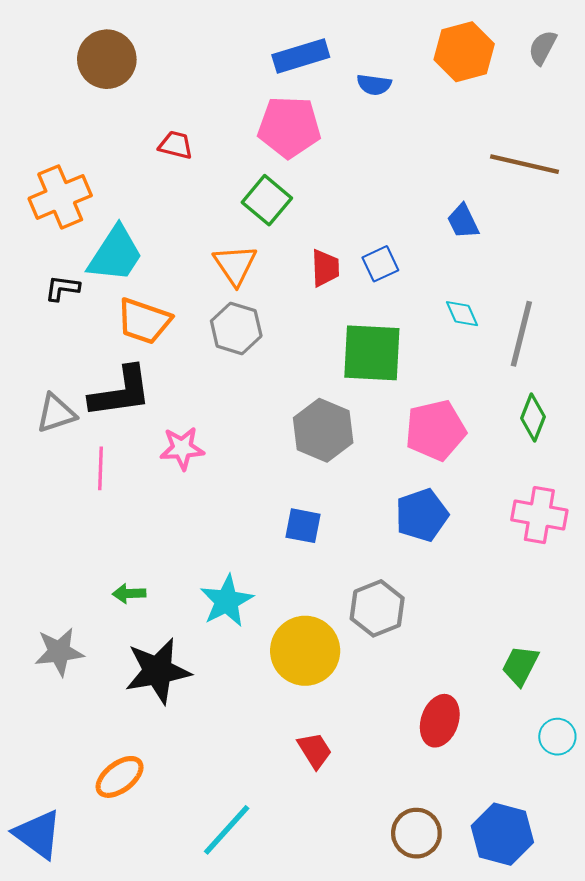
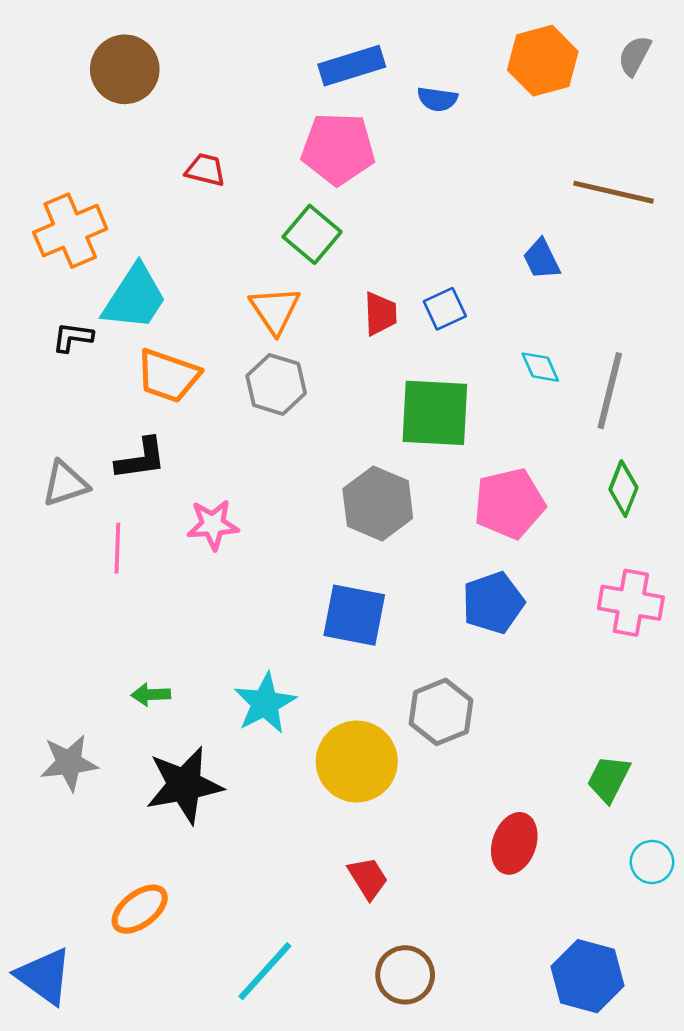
black L-shape: (121, 392) -> (141, 459), size x0.7
blue square: (303, 526) -> (354, 615), size x1.5
brown circle: (416, 833) -> (405, 975), moved

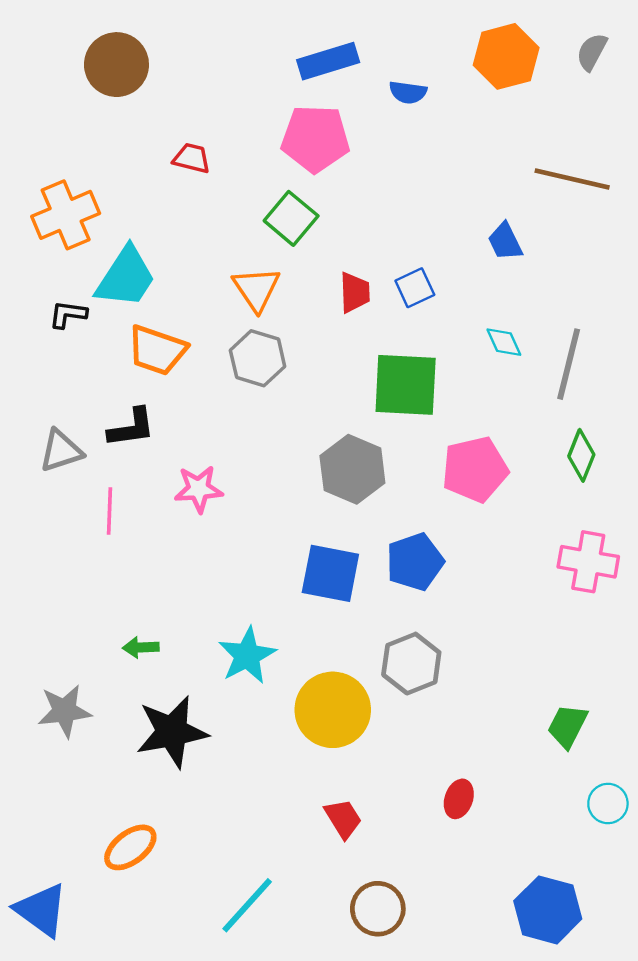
blue pentagon: (493, 603) -> (415, 562), moved
red ellipse: (514, 843) -> (459, 799), moved, size x0.7

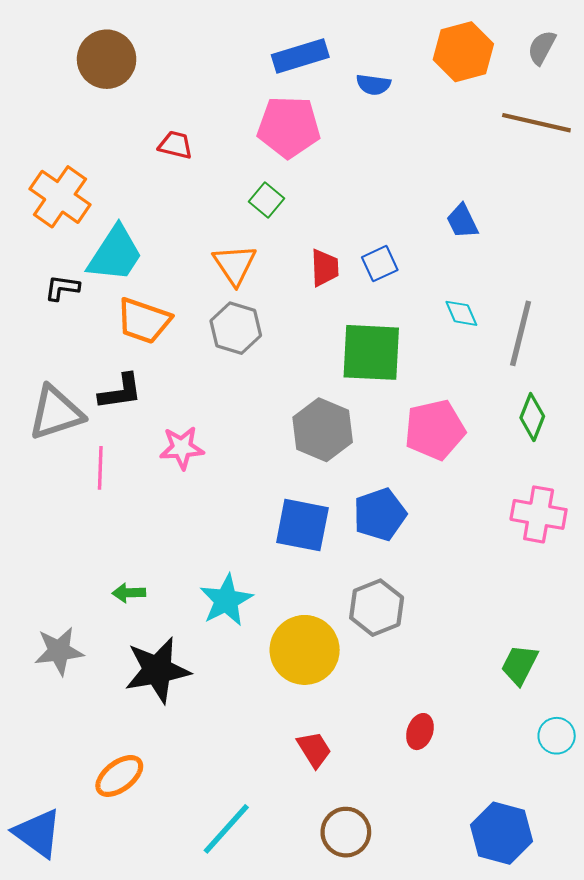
brown line: (572, 179) -> (536, 123), moved
orange cross: (66, 215) -> (60, 197), turned -32
green square: (291, 218) -> (266, 200), size x0.7
gray triangle: (61, 451) -> (56, 413), size x1.4

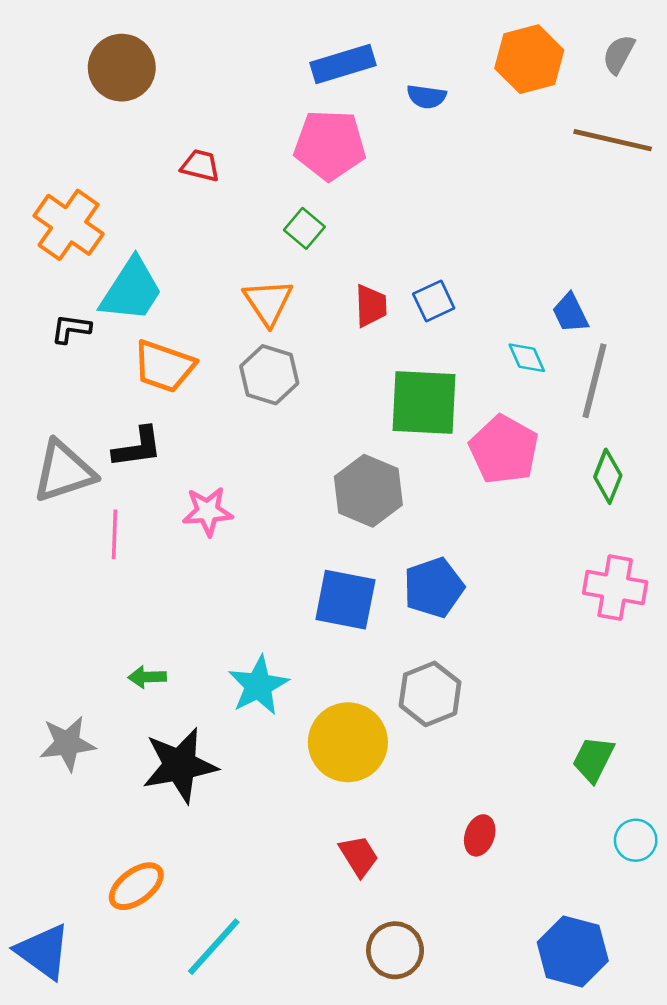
blue trapezoid: (462, 221) -> (570, 313), moved
pink pentagon: (435, 430) -> (504, 450), moved, turned -30
cyan line: (226, 829) -> (214, 947), moved

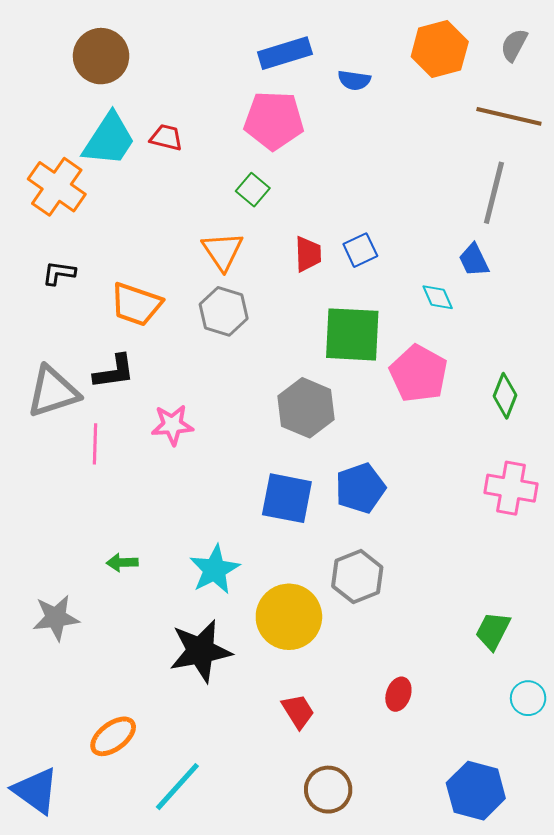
cyan trapezoid: (131, 290) -> (109, 139), moved
gray line: (595, 381) -> (494, 193), moved
black star: (180, 765) -> (201, 651), moved

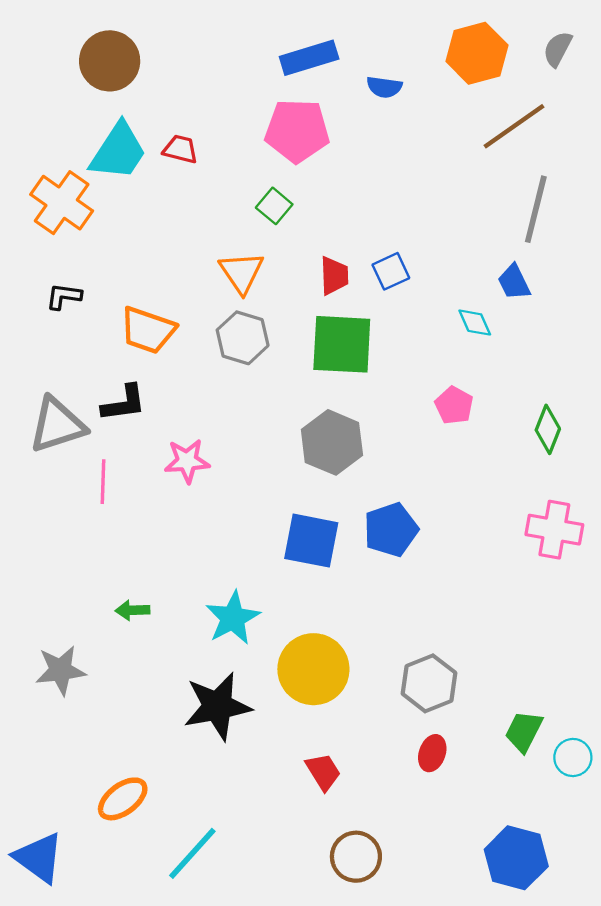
brown line: (509, 116) -> (514, 126), moved, turned -48
green square: (352, 334) -> (342, 344), moved
pink pentagon: (419, 374) -> (454, 405), size x0.6
gray hexagon: (357, 577) -> (429, 683), moved
green trapezoid: (493, 631) -> (524, 731), moved

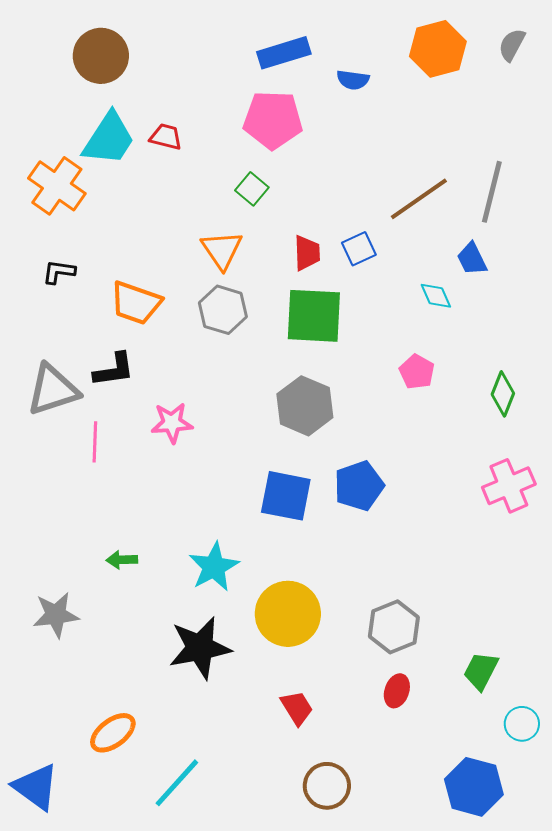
brown line: (514, 126) -> (419, 199), moved
pink cross: (554, 530) -> (509, 486), turned -33
cyan circle: (573, 757) -> (522, 724), moved

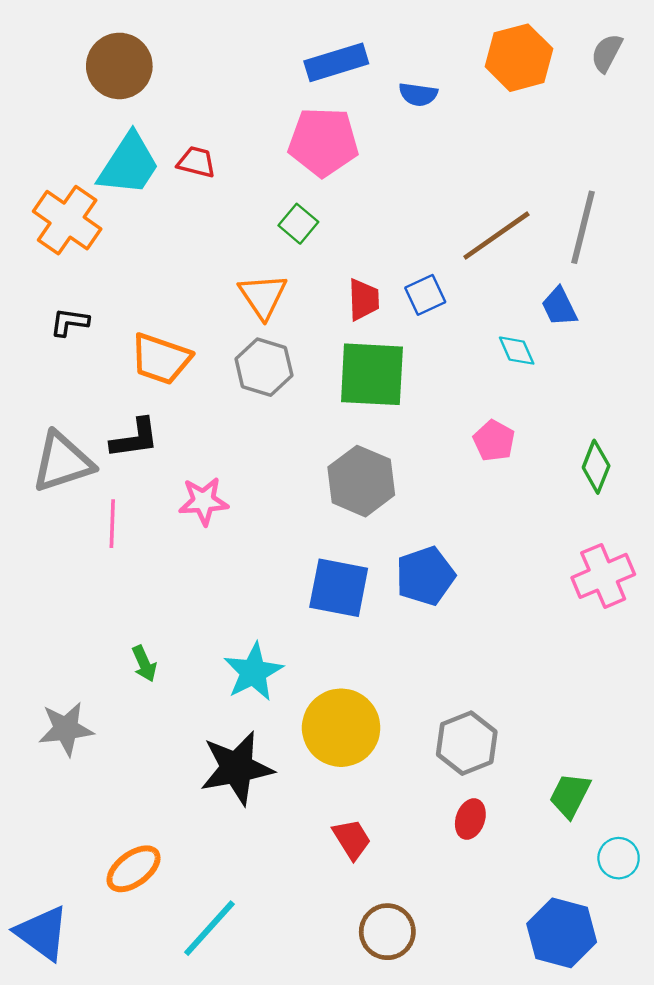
green arrow: (122, 560) -> (144, 664), turned -112

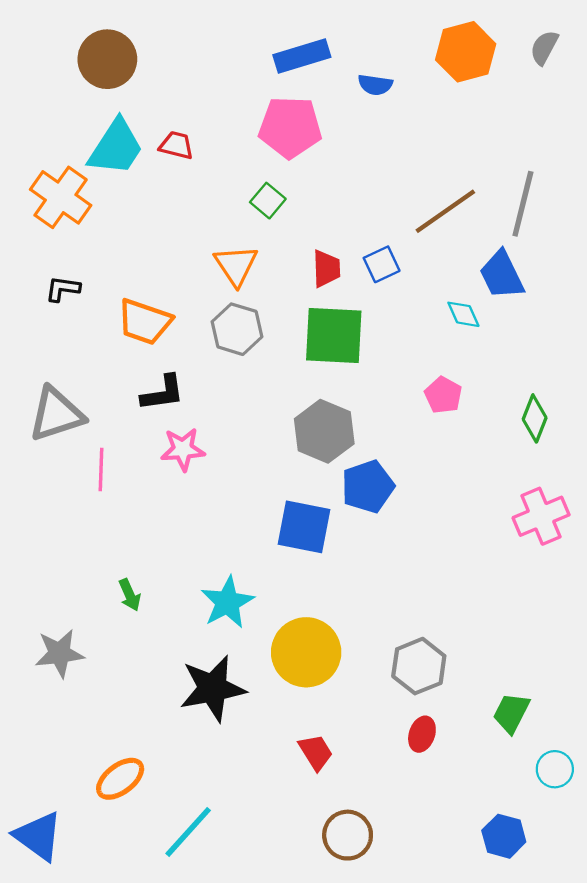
blue trapezoid: (559, 307) -> (502, 275), size x1.4
black L-shape: (135, 438) -> (163, 393), moved
blue pentagon: (425, 576) -> (368, 486), moved
blue hexagon: (562, 933) -> (504, 836), size x0.7

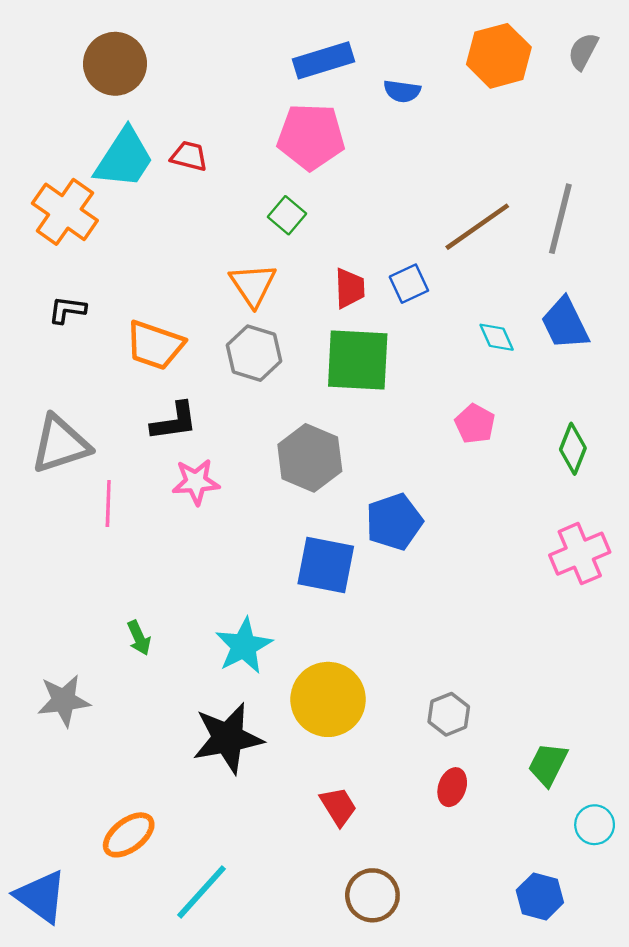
blue trapezoid: (502, 275) -> (565, 324), moved
gray hexagon: (324, 431) -> (310, 458), moved
gray hexagon: (419, 666) -> (449, 714), size x0.7

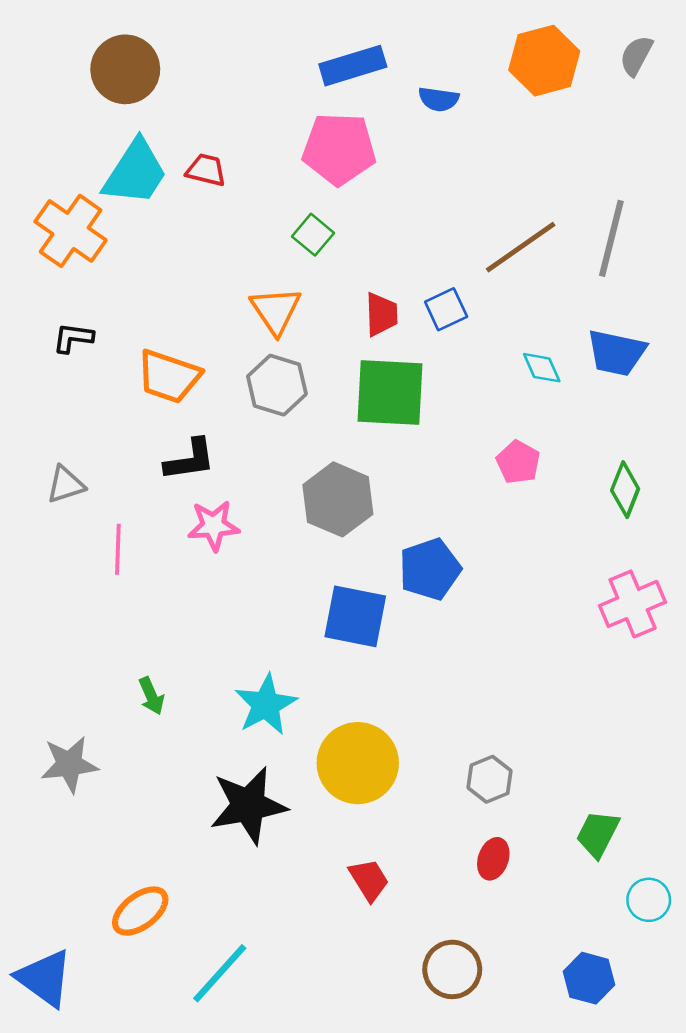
blue trapezoid: (565, 324) -> (616, 353), turned -52
gray triangle: (60, 444) -> (66, 485), size x0.6
brown circle: (372, 895) -> (452, 969), moved

